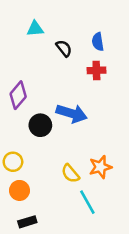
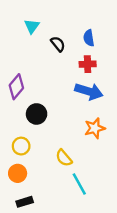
cyan triangle: (35, 29) -> (32, 26), turned -49
blue arrow: (72, 113) -> (89, 91), moved
yellow circle: (13, 162) -> (21, 146), moved
orange star: (100, 167) -> (95, 128), moved

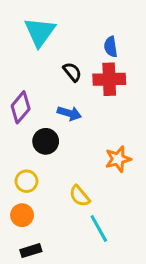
cyan triangle: (32, 26) -> (40, 32), size x1.6
black semicircle: (58, 44) -> (72, 72), moved
red cross: (88, 64) -> (109, 79), size x1.5
blue arrow: (89, 91) -> (69, 113), moved, size x0.7

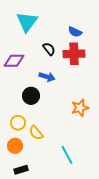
blue semicircle: (111, 47) -> (75, 32), turned -56
purple diamond: (21, 107) -> (14, 61), moved, turned 50
yellow semicircle: (80, 196) -> (36, 133), moved

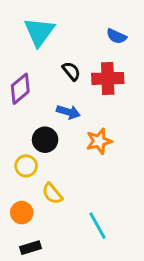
blue semicircle: (75, 32) -> (116, 36), moved
purple diamond: (14, 61) -> (20, 89), turned -40
orange star: (80, 108) -> (99, 141), moved
yellow circle: (18, 123) -> (26, 166), moved

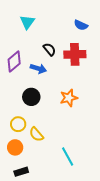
cyan triangle: (39, 32) -> (27, 22), size x0.7
blue arrow: (68, 112) -> (38, 69), moved
yellow circle: (26, 166) -> (18, 124), moved

